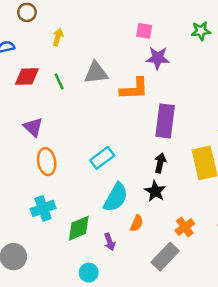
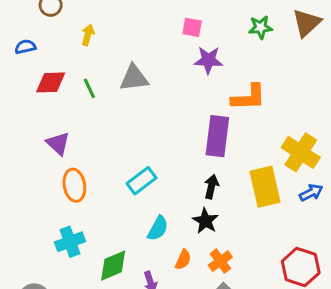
orange L-shape: (134, 89) -> (249, 97), moved
cyan semicircle: (116, 197) -> (158, 228), size x0.7
orange cross: (185, 227) -> (220, 261), moved

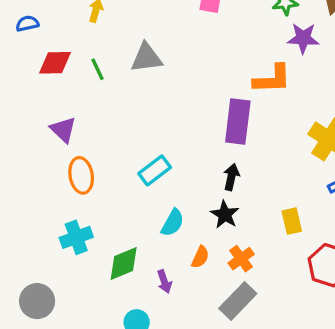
purple star: (208, 60) -> (303, 38), moved
yellow rectangle: (265, 187) -> (292, 221), moved, size x0.6

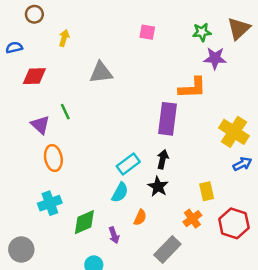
green line: (97, 69) -> (65, 112), moved
cyan rectangle: (155, 170) -> (128, 164), moved
orange cross: (241, 259) -> (192, 219), moved

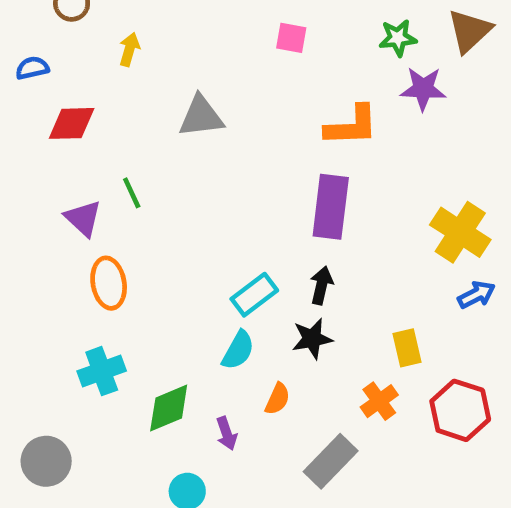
orange L-shape: (192, 88) -> (351, 126), moved
black star: (158, 187) -> (312, 339), turned 30

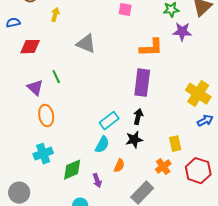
gray triangle: (201, 117) -> (86, 44), turned 30

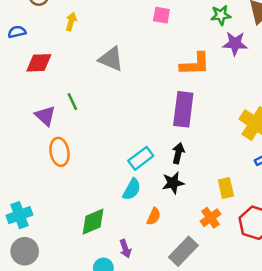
cyan cross: (43, 154) -> (19, 215), moved
purple arrow: (97, 181) -> (125, 249), moved

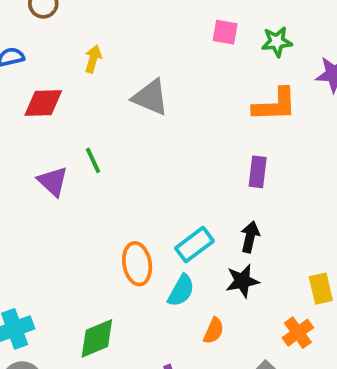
green star: (221, 15) -> (277, 42), moved
yellow arrow: (71, 22) -> (93, 59), moved
purple rectangle: (183, 109) -> (258, 172), size x0.6
orange ellipse: (59, 152) -> (137, 264), moved
green diamond: (93, 222) -> (97, 338), moved

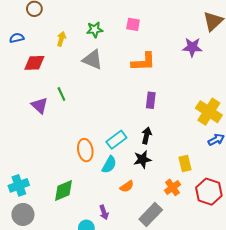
green star: (277, 42) -> (95, 30), moved
orange L-shape: (275, 105) -> (143, 62), moved
orange semicircle: (214, 331) -> (127, 186), turned 32

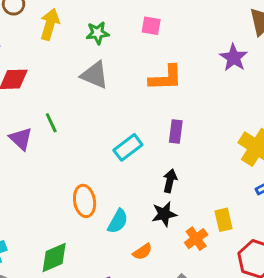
yellow arrow: (61, 39) -> (50, 24), moved, size x1.5
purple star: (192, 47) -> (234, 58), turned 30
cyan rectangle: (116, 140) -> (128, 147), moved
orange cross: (173, 187) -> (196, 239), moved

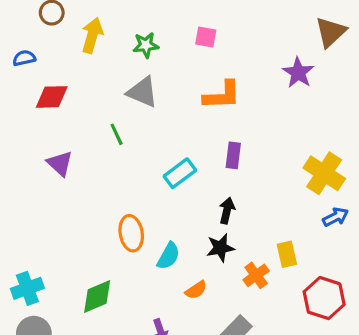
green line: (51, 123) -> (117, 134), moved

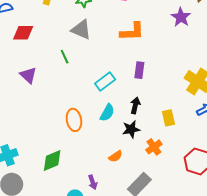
yellow rectangle: (287, 254) -> (168, 118), moved
cyan semicircle: (168, 256) -> (107, 113), moved

